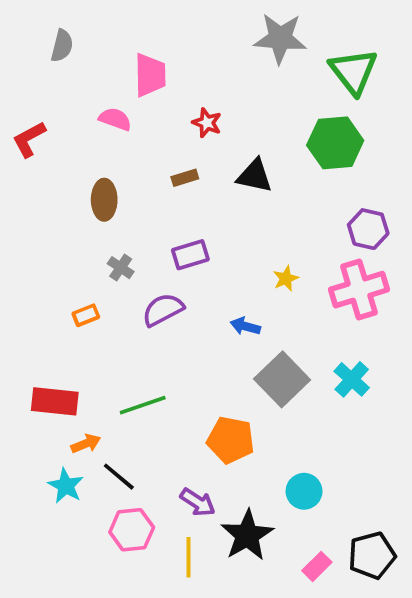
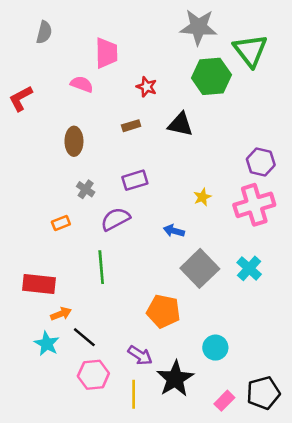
green hexagon: (335, 143) -> (211, 76), moved
green line: (143, 405) -> (101, 267), moved, turned -76

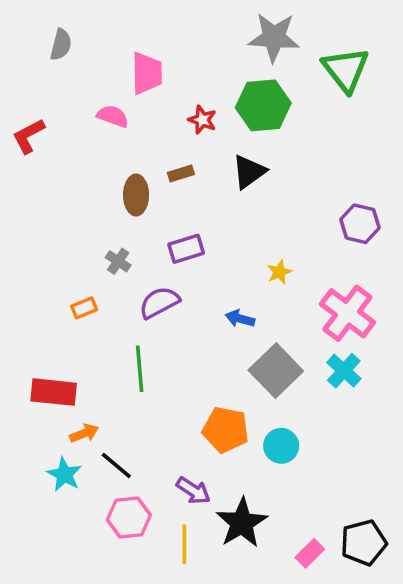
green hexagon: (211, 76) -> (263, 105), moved
black triangle: (180, 124) -> (249, 172), turned -48
brown ellipse: (74, 141) -> (136, 195), moved
pink cross: (254, 205) -> (347, 313), moved, turned -36
cyan circle: (215, 348) -> (281, 446), moved

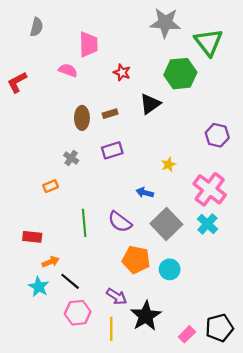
green hexagon: (263, 105) -> (180, 74), moved
brown rectangle: (181, 174) -> (110, 114), moved
purple semicircle: (159, 302) -> (120, 222), moved, turned -115
red rectangle: (54, 392) -> (32, 237), size x0.7

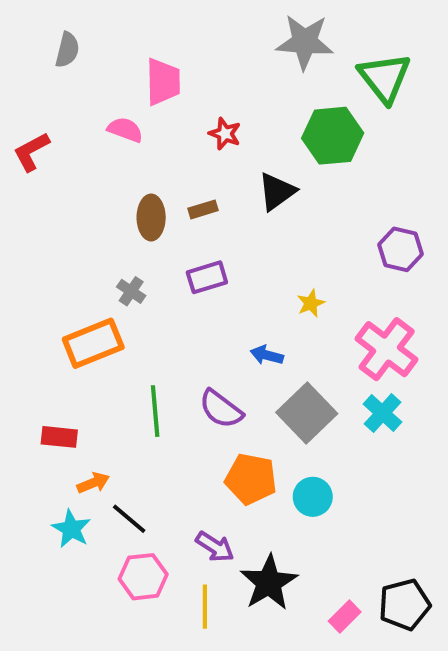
orange rectangle: (51, 186) -> (93, 343), size x2.0

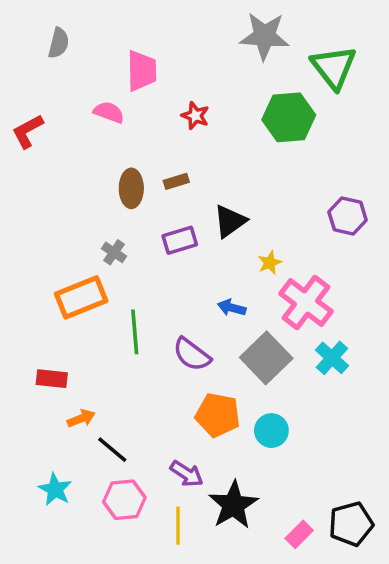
black triangle: (277, 192) -> (230, 221), moved
pink cross: (387, 349) -> (306, 303), moved
green line: (155, 411) -> (135, 332), moved
cyan star: (71, 529) -> (55, 489), moved

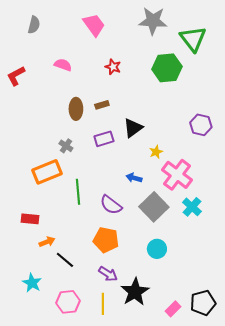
pink trapezoid: (142, 71) -> (94, 25), moved, turned -35
orange pentagon: (218, 415) -> (106, 240), moved
pink hexagon: (124, 500) -> (68, 302), moved

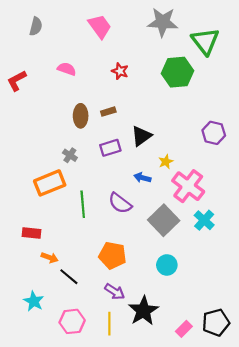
blue arrow: (134, 178) -> (142, 178), moved
purple semicircle: (111, 205) -> (120, 203), moved
orange arrow: (47, 242) -> (50, 258), turned 42

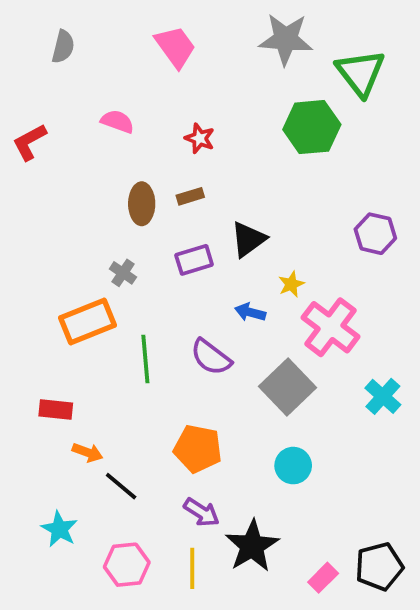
red star: (120, 71) -> (200, 138), moved
cyan cross: (204, 220) -> (383, 396), moved

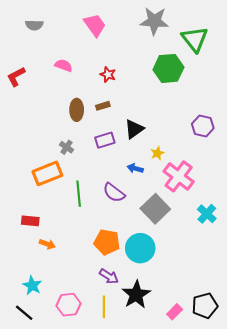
gray semicircle: (63, 47) -> (34, 25), turned 78
cyan circle: (293, 466) -> (140, 248), moved, size x1.5
black line: (121, 486) -> (24, 313), moved

